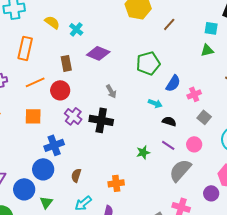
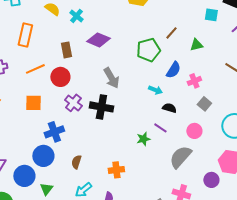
brown line: (169, 24) -> (171, 33), moved
green triangle: (207, 50) -> (196, 45), moved
gray arrow: (111, 91) -> (111, 78), size x1.5
purple line: (168, 145) -> (160, 128), moved

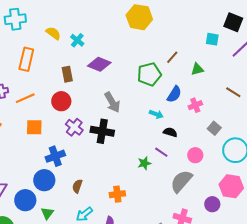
orange line: (35, 69) -> (25, 98), moved
gray square: (204, 104) -> (214, 128), moved

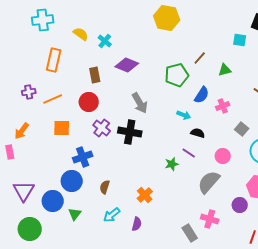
orange cross: (117, 194) -> (145, 195), turned -35

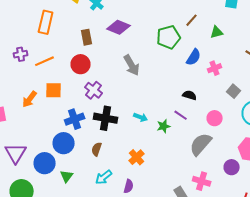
cyan arrow: (184, 115) -> (141, 117), moved
orange arrow: (22, 131) -> (30, 99), moved
black cross: (130, 132) -> (106, 118), moved

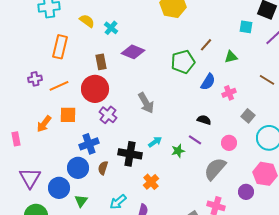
red circle: (81, 64) -> (95, 89), size x1.4
gray arrow: (132, 65) -> (146, 103), moved
cyan arrow: (141, 117) -> (155, 142), turned -56
black cross: (106, 118) -> (130, 154), moved
brown semicircle: (97, 149) -> (103, 168), moved

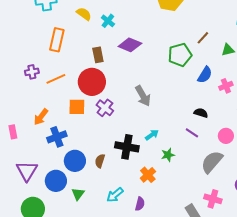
orange square: (68, 115) -> (77, 107), moved
blue cross: (89, 144) -> (57, 137), moved
green star: (178, 151) -> (168, 155), moved

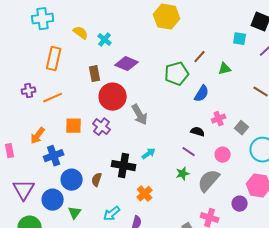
red circle: (92, 82) -> (113, 97), moved
pink cross: (226, 86) -> (219, 119), moved
green star: (168, 155) -> (183, 174), moved

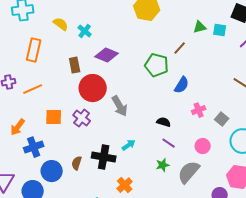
green triangle: (225, 69) -> (200, 27), moved
green pentagon: (177, 74) -> (157, 65), turned 30
black semicircle: (198, 132) -> (164, 122), moved
brown semicircle: (97, 180) -> (77, 163), moved

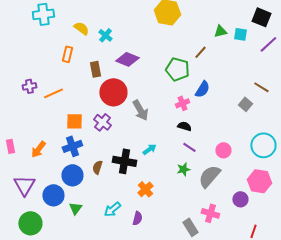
orange rectangle: (34, 50) -> (67, 54), moved, size x0.7
pink cross: (199, 110) -> (182, 103), moved
gray square: (222, 119) -> (245, 104), moved
orange arrow: (18, 127) -> (38, 149), moved
blue cross: (34, 147) -> (72, 146), moved

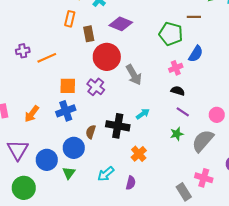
brown line: (200, 52) -> (194, 17), turned 48
orange rectangle: (67, 54) -> (70, 19), moved
blue circle: (72, 175) -> (74, 148), moved

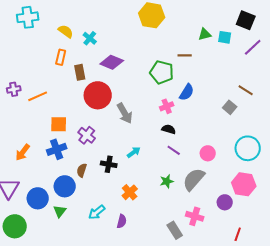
purple cross: (96, 87) -> (87, 135), moved
black cross: (118, 126) -> (109, 164), size x0.7
green star: (177, 134) -> (167, 181), moved

